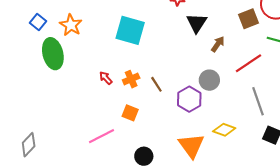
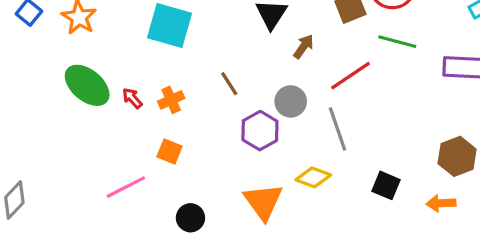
green ellipse: (53, 54) -> (87, 85), moved, turned -36
brown line: (156, 84) -> (229, 84), moved
gray line: (258, 101) -> (338, 129), moved

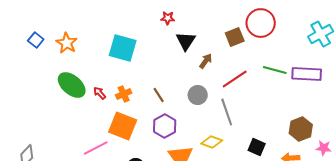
green line: (397, 42) -> (275, 70), moved
brown line: (229, 84) -> (159, 95), moved
purple hexagon: (260, 131) -> (165, 126), moved
orange square: (169, 152) -> (123, 126), size x1.8

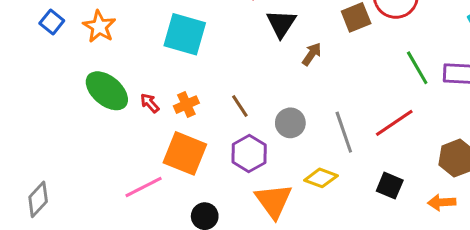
green line: (275, 70) -> (417, 68), turned 45
red line: (235, 79) -> (394, 123), moved
gray circle: (198, 95) -> (290, 123), moved

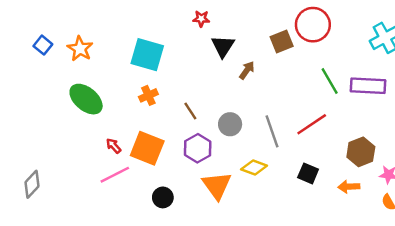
red arrow: (150, 103) -> (114, 146), moved
orange cross: (186, 105) -> (148, 95), moved

